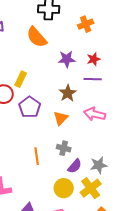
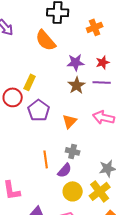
brown star: (68, 93) -> (77, 85), moved
purple semicircle: (75, 166) -> (65, 170), moved

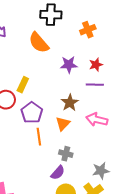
brown star: (77, 85) -> (70, 103), moved
orange line: (46, 159) -> (39, 137), moved

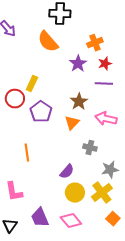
orange cross: (88, 30) -> (95, 43), moved
purple star: (69, 65) -> (78, 64), turned -30
orange line: (39, 137) -> (27, 153), moved
gray cross: (66, 154) -> (90, 148), moved

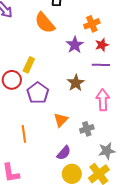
pink arrow: (106, 119) -> (103, 100), turned 75
orange triangle: (72, 123) -> (61, 120), moved
gray cross: (90, 148) -> (87, 129), turned -32

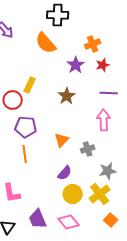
purple line: (101, 65) -> (109, 93), moved
brown star: (76, 83) -> (67, 96), moved
purple pentagon: (38, 93) -> (26, 127), moved, turned -30

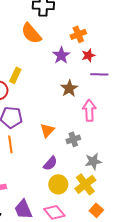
purple line: (109, 93) -> (99, 74), moved
brown star: (67, 96) -> (69, 88), moved

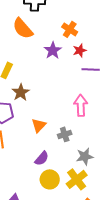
orange cross: (78, 34) -> (70, 29), turned -35
brown star: (69, 88) -> (21, 92), moved

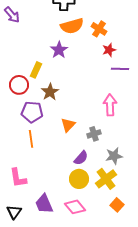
orange semicircle: (23, 28) -> (72, 26), moved, turned -65
purple star: (53, 50) -> (59, 50), moved
purple semicircle: (42, 158) -> (81, 158), moved

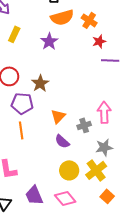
yellow rectangle: (36, 70) -> (14, 34), moved
pink arrow: (110, 105) -> (104, 112), moved
purple semicircle: (81, 158) -> (62, 141), moved, turned 91

